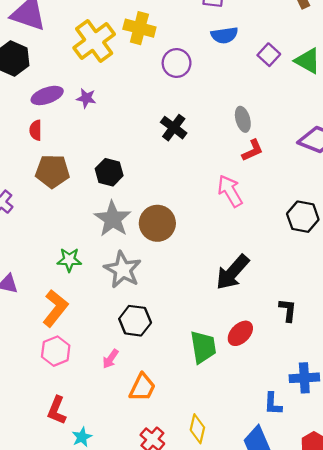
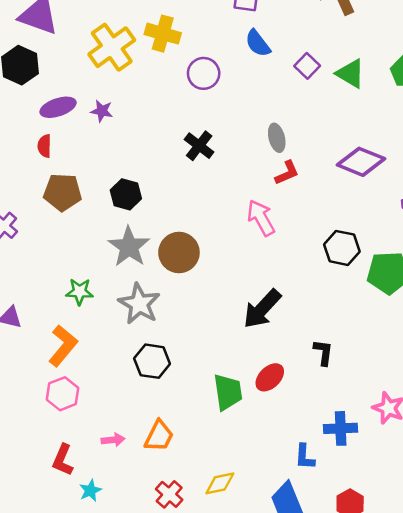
blue semicircle: (224, 35) -> (258, 43), turned 60
pink arrow: (110, 359) -> (113, 440), moved, turned -132
yellow diamond: (197, 429) -> (220, 483), turned 64

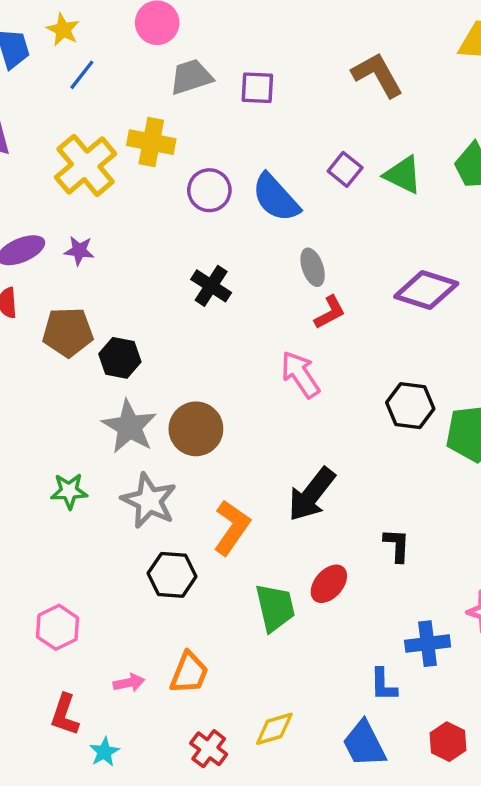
blue semicircle: (258, 43) -> (276, 198), moved, size x1.4
brown pentagon: (62, 192) -> (68, 332), moved
orange L-shape: (63, 346) -> (232, 527), moved

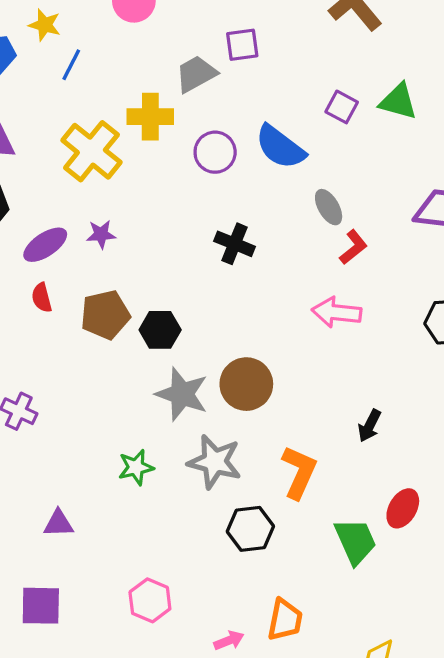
gray trapezoid: (191, 77) -> (196, 74), moved
pink arrow: (300, 374) -> (337, 312), turned -39
black arrow: (311, 494) -> (370, 426), size x0.6

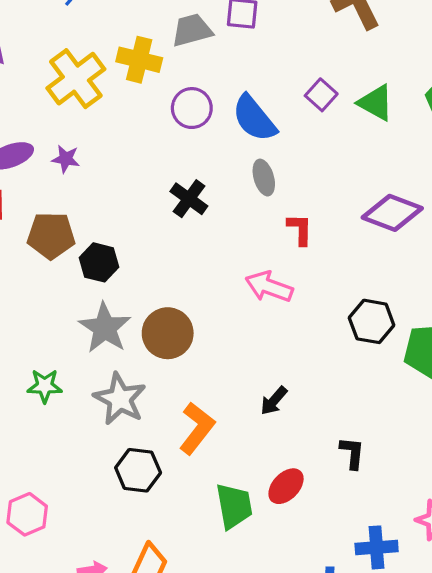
gray ellipse: (329, 207) -> (264, 178), moved
red L-shape: (353, 247) -> (300, 229), turned -64

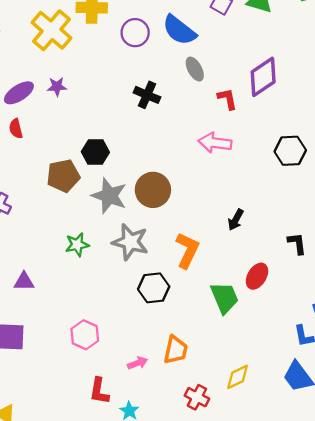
purple diamond: (392, 213) -> (263, 77), moved, turned -42
brown pentagon: (51, 236) -> (63, 176), moved

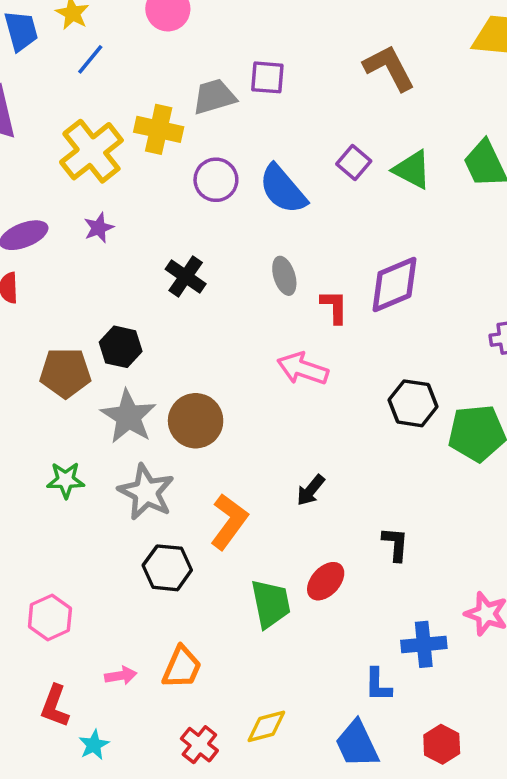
gray ellipse: (195, 69) -> (284, 276), moved
purple star: (57, 87) -> (99, 228), moved, turned -30
black cross: (147, 95) -> (186, 276), moved

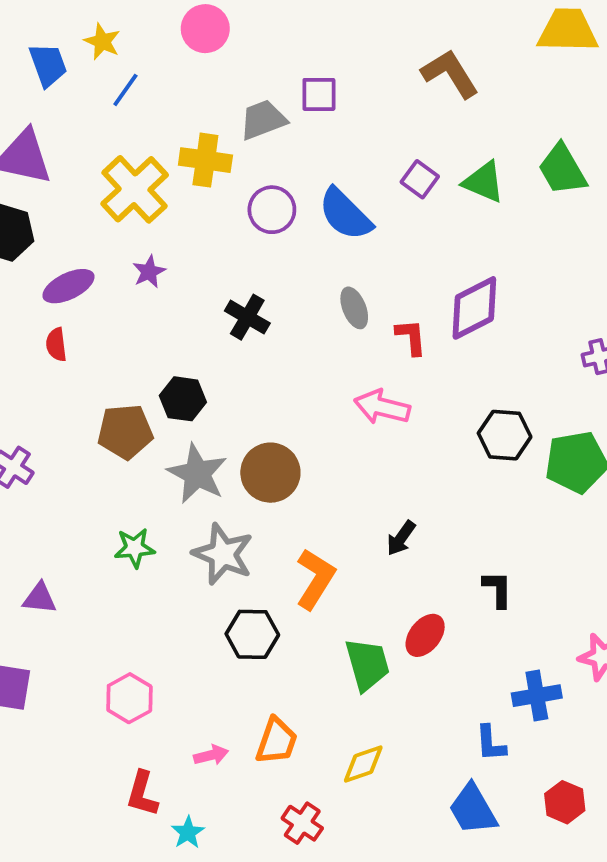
yellow diamond: (266, 726) -> (363, 764), moved

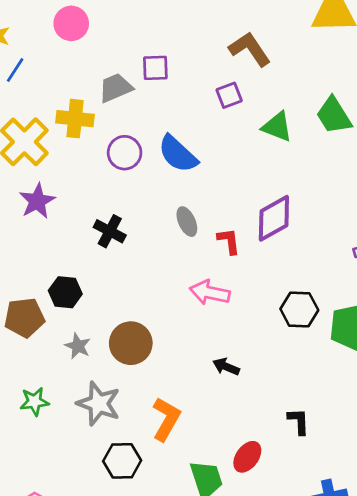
purple square: (420, 179) -> (229, 95), moved, turned 35
purple star: (149, 272) -> (37, 201), size x1.5
gray star: (197, 474) -> (78, 346), size x0.6
black arrow: (401, 538) -> (226, 367), moved, turned 80

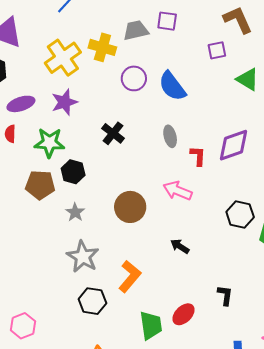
brown circle: (131, 343) -> (130, 207), moved
green star: (34, 402) -> (49, 143), moved, size x1.4

